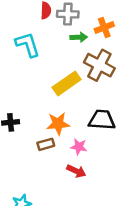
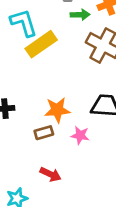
yellow rectangle: (67, 83) -> (41, 44), moved
red arrow: (76, 171) -> (51, 174), moved

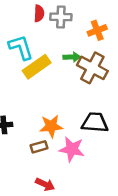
green arrow: (80, 15) -> (72, 57), moved
pink star: (80, 135) -> (72, 149), size x1.5

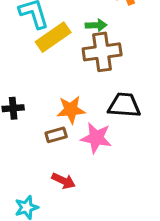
brown cross: (92, 68) -> (102, 52), moved, turned -36

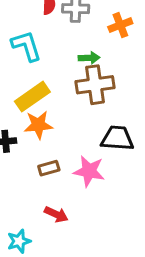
yellow rectangle: (53, 37) -> (32, 97), moved
orange star: (71, 110) -> (38, 125), moved

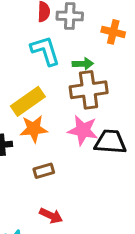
orange cross: (120, 25) -> (113, 32), turned 35
cyan L-shape: (26, 46) -> (45, 51), moved
pink star: (89, 171) -> (83, 130), moved

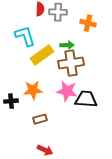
cyan L-shape: (45, 51) -> (25, 36), moved
yellow rectangle: (28, 101) -> (42, 55), moved

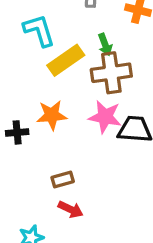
green arrow: (67, 45) -> (105, 45), turned 72
brown rectangle: (40, 119) -> (63, 180), moved

